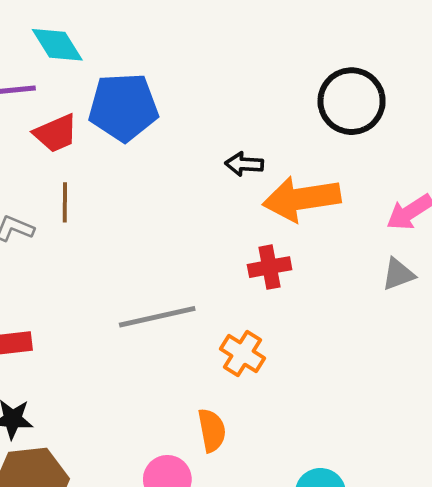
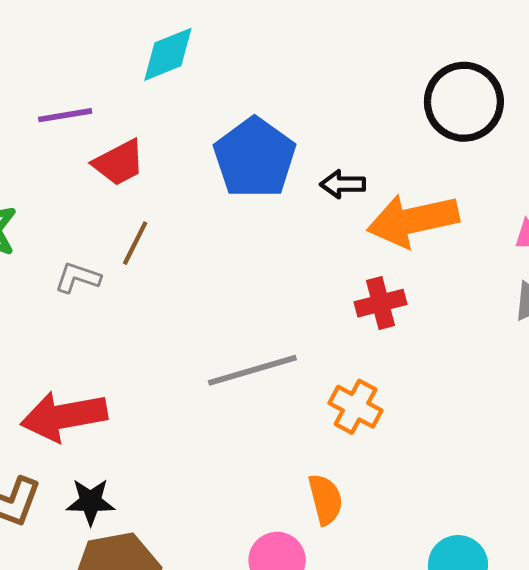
cyan diamond: (57, 45) -> (168, 54), moved, turned -76
blue pentagon: (123, 107) -> (255, 158), moved, turned -30
brown line: (65, 202) -> (135, 243), turned 30

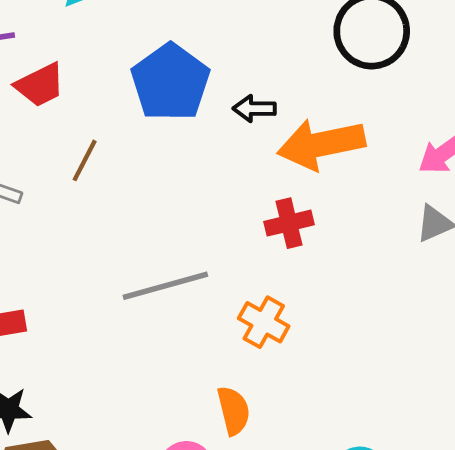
brown line: (135, 243) -> (85, 160), moved

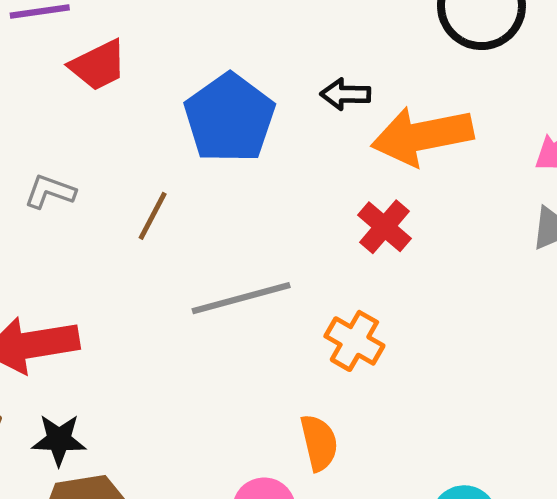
blue pentagon: (170, 82) -> (230, 118), moved
brown line: (85, 160) -> (153, 216), moved
red cross: (289, 223) -> (385, 227), turned -36

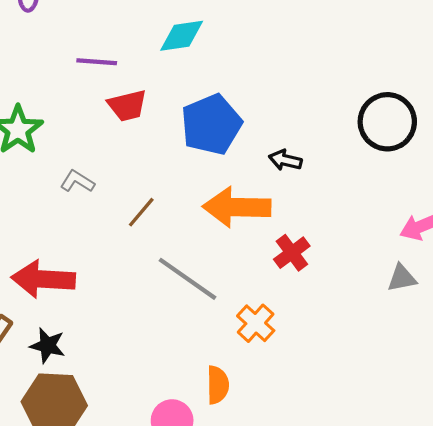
blue pentagon: (230, 118) -> (211, 124), moved
orange arrow: (422, 136) -> (237, 207), moved
gray line: (241, 298) -> (187, 279), turned 38

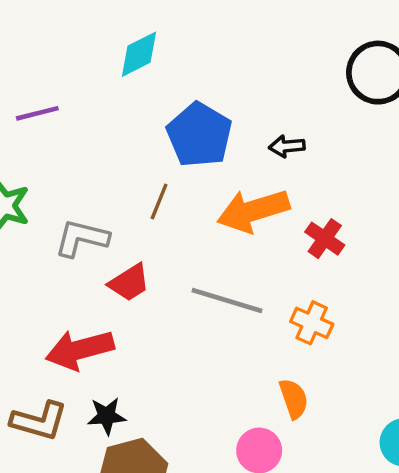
purple line: (97, 62) -> (37, 113), moved
red trapezoid: (127, 105) -> (129, 283), moved
gray L-shape: (77, 181) -> (82, 238), size x1.5
brown line: (141, 212) -> (159, 201), moved

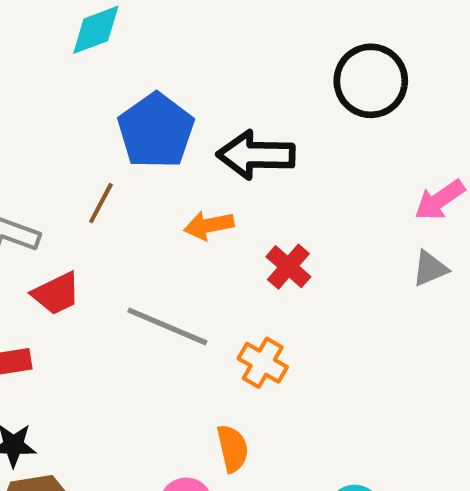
black arrow: (287, 146) -> (256, 155), size x1.8
orange arrow: (253, 211) -> (209, 225), size x0.6

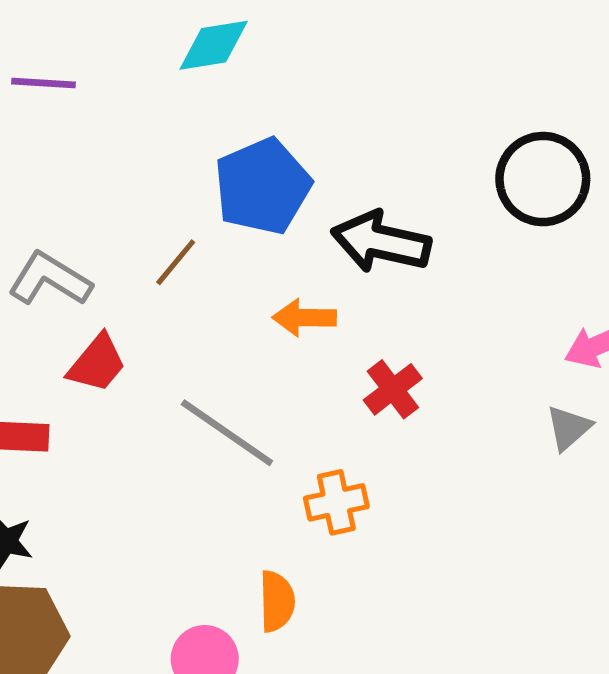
gray triangle: (430, 269) -> (569, 428), turned -30
red trapezoid: (56, 294) -> (97, 363), turned -36
orange cross: (263, 363) -> (336, 502), turned 36

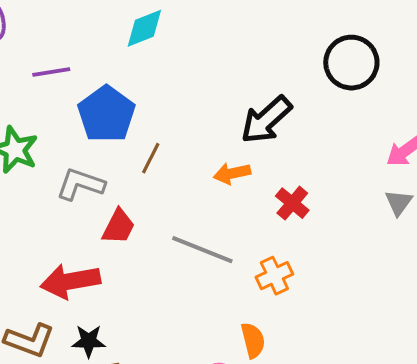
blue pentagon: (263, 186) -> (106, 114), moved
black arrow: (381, 242) -> (266, 120), turned -42

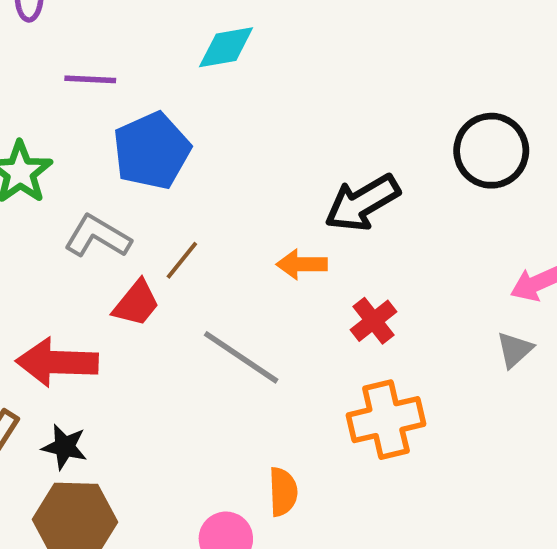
brown line: (151, 158) -> (182, 260), moved
orange cross: (274, 276) -> (386, 420), moved, size x1.5

